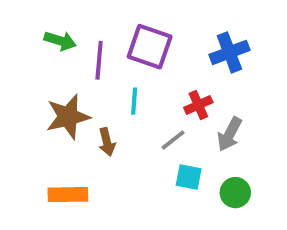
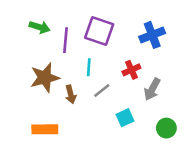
gray line: (173, 140) -> (102, 91), moved
cyan square: (189, 177) -> (125, 118), turned -36
green circle: (235, 193) -> (166, 128), moved

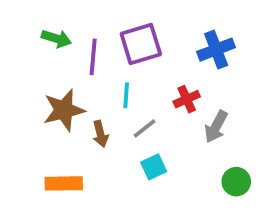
purple square: (99, 31) -> (141, 44), turned -36
cyan square: (125, 118) -> (154, 167), moved

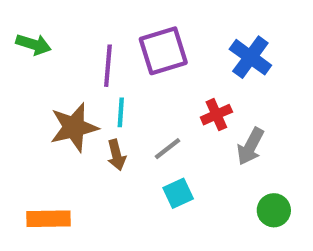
green arrow: (56, 39) -> (34, 44), moved
blue cross: (216, 50) -> (250, 57), turned -33
cyan line: (126, 95) -> (121, 112), moved
orange rectangle: (64, 183) -> (48, 219), moved

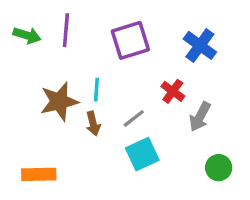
purple line: (108, 66) -> (66, 30), moved
red cross: (216, 115) -> (173, 91), turned -30
cyan square: (178, 193) -> (142, 154), size x1.4

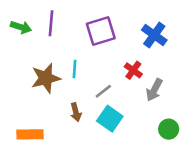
brown arrow: (93, 124) -> (76, 112), moved
cyan square: (142, 154) -> (110, 119), turned -30

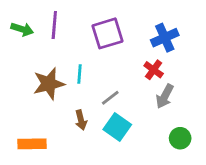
blue cross: (154, 35) -> (165, 38), turned 30
red cross: (133, 70) -> (154, 70), moved

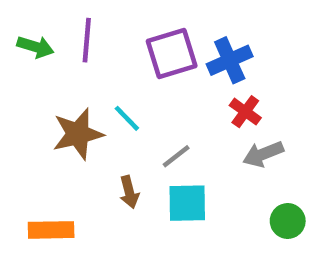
blue cross: (165, 38) -> (230, 60), moved
cyan line: (79, 74) -> (127, 118), turned -48
gray arrow: (165, 96) -> (263, 154), turned 40
cyan square: (117, 127) -> (187, 203), turned -36

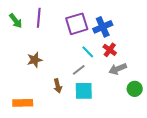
green arrow: (35, 47) -> (16, 21), turned 35
cyan line: (127, 118) -> (88, 52), moved
brown star: (78, 134) -> (35, 60), size x0.7
green circle: (288, 221) -> (135, 89), moved

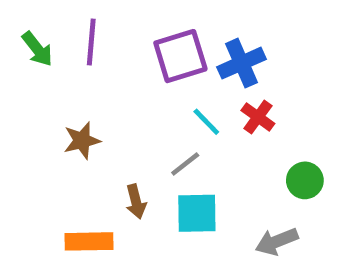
gray arrow: (118, 69) -> (277, 241), moved
green circle: (135, 89) -> (305, 180), moved
orange rectangle: (23, 103) -> (89, 241), moved

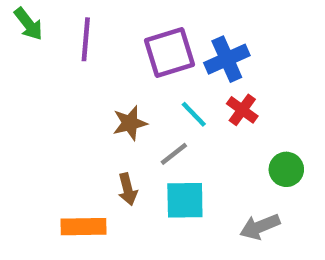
green arrow: (37, 49) -> (28, 24), moved
brown star: (82, 141) -> (130, 123), moved

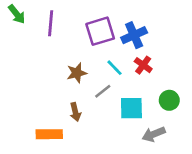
cyan square: (185, 200) -> (131, 108), moved

